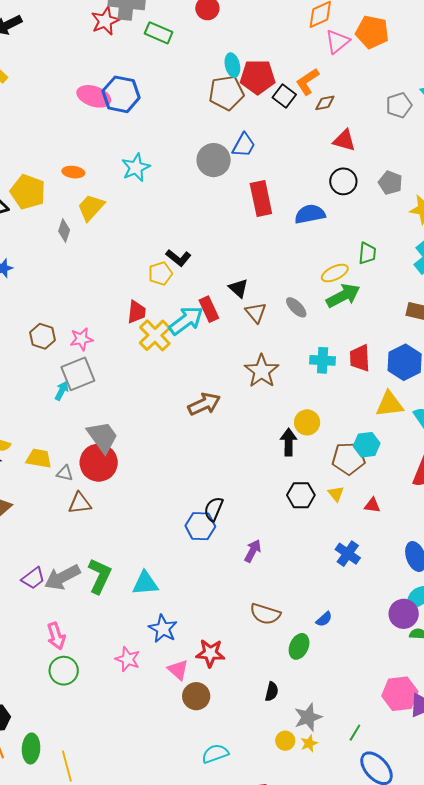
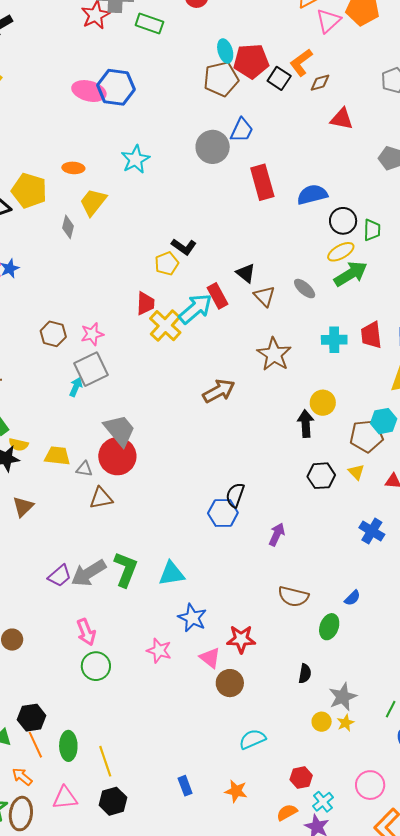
black circle: (343, 181) -> (343, 221), moved

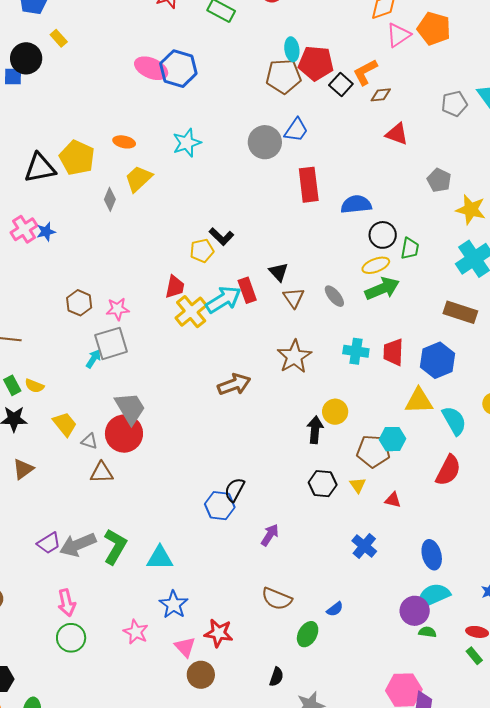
yellow semicircle: (18, 445) -> (34, 386), moved
yellow trapezoid: (57, 456) -> (65, 424), turned 36

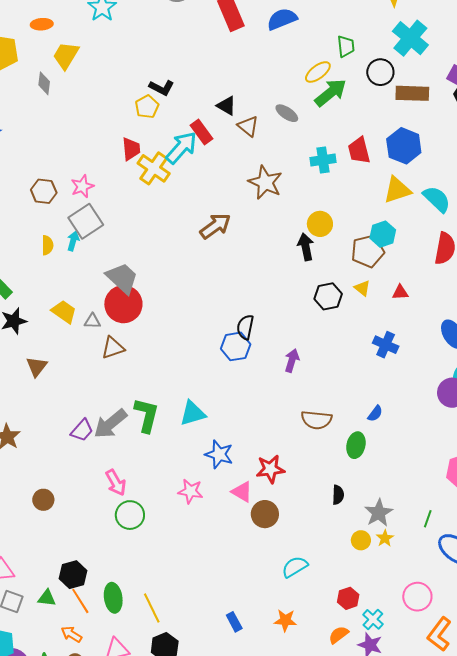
black circle: (383, 235) -> (380, 72), moved
yellow semicircle: (34, 386) -> (47, 245), moved, turned -96

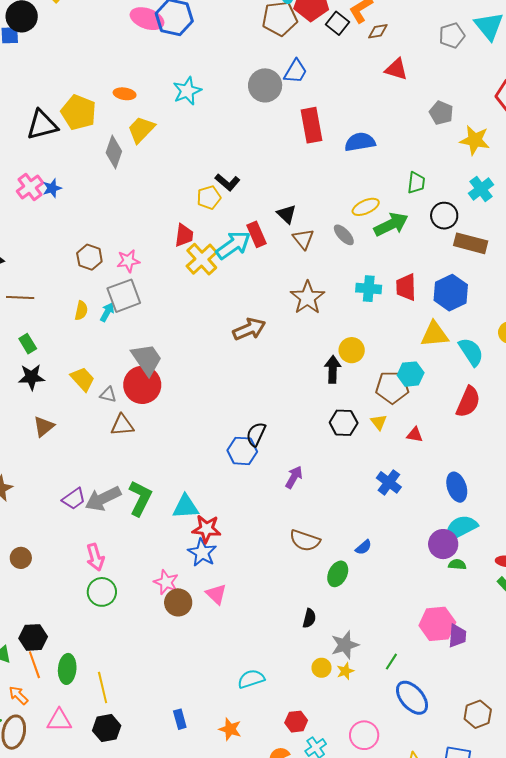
cyan cross: (410, 38) -> (481, 189), size x0.7
yellow ellipse: (318, 72) -> (366, 207), moved
gray diamond: (44, 83) -> (114, 152), size x1.4
red star: (270, 469) -> (207, 529), moved
brown circle: (265, 514) -> (178, 602), moved

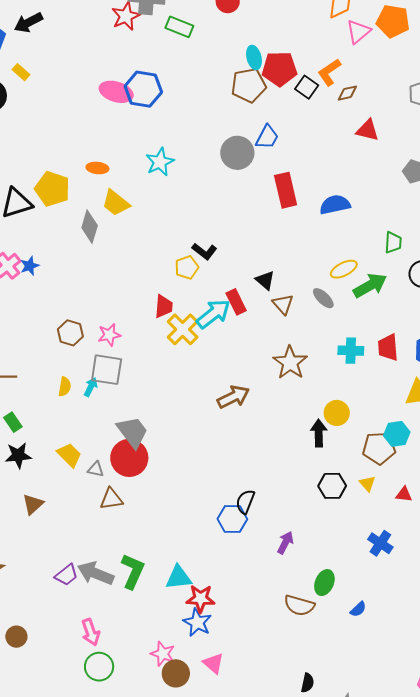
yellow trapezoid: (141, 130) -> (116, 203), turned -92
gray square: (124, 296) -> (107, 370), turned 32
gray arrow: (103, 499) -> (96, 573), turned 51
green ellipse: (338, 574) -> (324, 583), moved

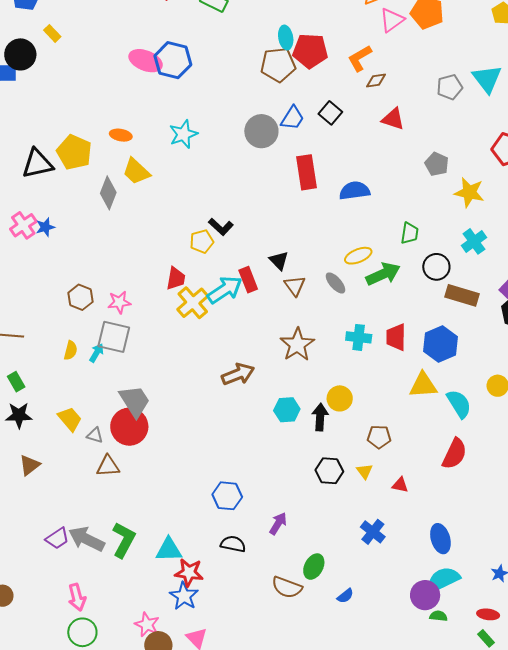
black square: (307, 87) -> (330, 113), moved
cyan hexagon: (397, 434) -> (287, 410), moved
brown pentagon: (379, 448) -> (379, 437), size x0.7
black semicircle: (245, 502) -> (233, 544), moved, turned 75

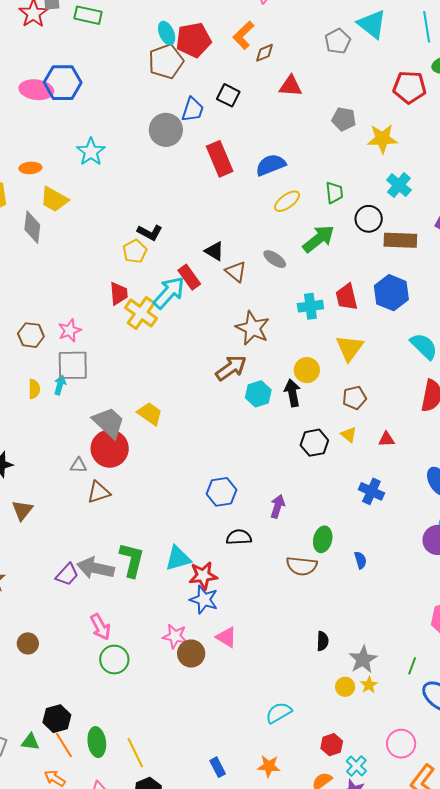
yellow ellipse: (358, 256) -> (287, 201), moved
brown arrow: (238, 374) -> (231, 368), moved
yellow triangle: (423, 385) -> (350, 348), moved, turned -36
yellow trapezoid: (70, 419) -> (150, 414), moved
blue semicircle: (345, 596) -> (360, 560), turned -54

